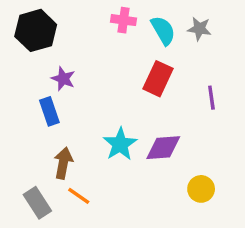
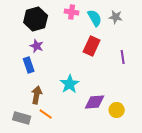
black hexagon: (36, 30) -> (36, 19), moved
purple diamond: (163, 148) -> (95, 102), moved
gray rectangle: (37, 203) -> (22, 118), turned -42

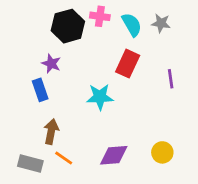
black hexagon: (36, 19) -> (68, 26), moved
cyan star: (70, 84) -> (100, 97), moved, turned 30
purple diamond: (95, 102) -> (114, 155), moved

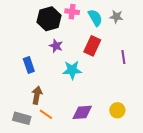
purple star: (51, 64) -> (56, 46), moved

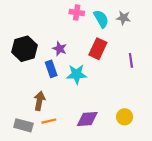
black hexagon: (49, 19) -> (24, 49), moved
blue rectangle: (29, 65) -> (51, 69), moved
orange line: (46, 114) -> (49, 121), turned -48

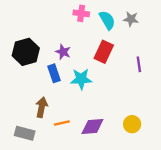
orange line: (49, 121) -> (62, 123), moved

